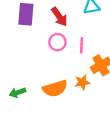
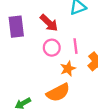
orange star: (82, 82) -> (68, 69), moved

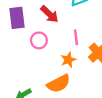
pink circle: (52, 48) -> (39, 40), moved

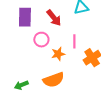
orange star: (68, 60) -> (58, 54), moved

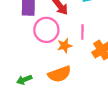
pink circle: (41, 40) -> (46, 30), size x1.5

